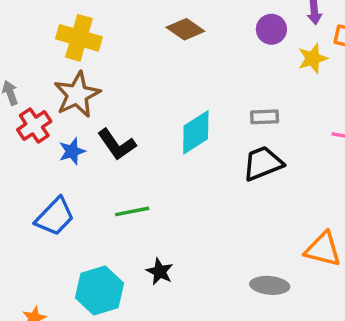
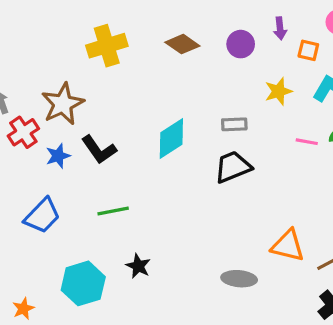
brown diamond: (185, 29) -> (182, 44), moved
yellow cross: (79, 38) -> (107, 46), moved, turned -33
yellow star: (313, 58) -> (278, 91), moved

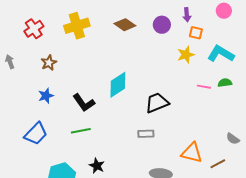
orange square: (308, 50) -> (196, 33), moved
brown star: (63, 104) -> (49, 63), size x0.6
gray rectangle: (234, 124) -> (146, 134), moved
red cross: (23, 132) -> (34, 29), moved
black L-shape: (99, 150) -> (84, 103), moved

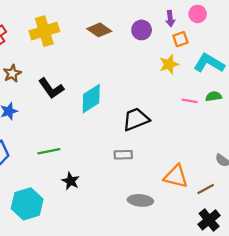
pink circle: (224, 11) -> (198, 14), moved
orange square: (196, 33) -> (180, 39), turned -32
black L-shape: (84, 103) -> (51, 88), moved
black star: (97, 166) -> (71, 181), moved

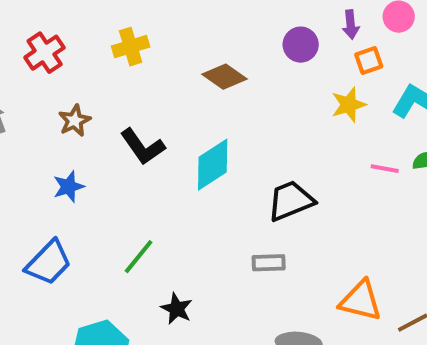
brown diamond: (99, 30) -> (225, 77), moved
yellow cross: (44, 31) -> (131, 47), size x0.7
green line: (49, 151) -> (139, 257), turned -40

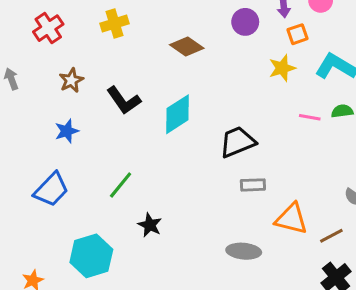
gray rectangle: (269, 263) -> (253, 185), moved

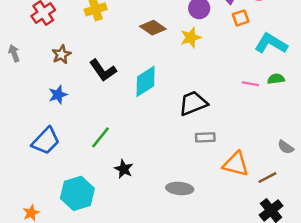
yellow star: (282, 68) -> (191, 37), moved
gray ellipse: (244, 251) -> (180, 188), moved

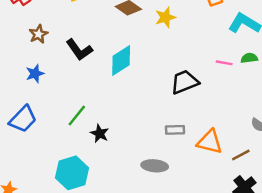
black trapezoid: (193, 103) -> (185, 82), moved
gray rectangle: (205, 137) -> (175, 130), moved
black star: (124, 169) -> (100, 133), moved
cyan hexagon: (77, 193) -> (72, 173), moved

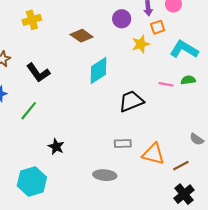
yellow star: (165, 17) -> (141, 44), moved
cyan diamond: (121, 60) -> (98, 71), moved
green line: (77, 116) -> (29, 111), moved

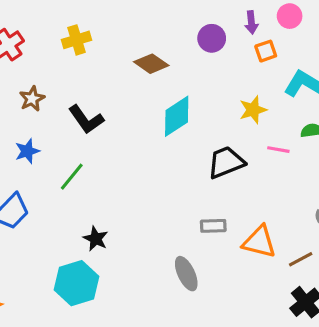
yellow star: (141, 44) -> (253, 110), moved
pink line: (166, 84) -> (278, 150), moved
black star: (56, 147) -> (96, 239), moved
gray ellipse: (105, 175) -> (186, 274), turned 60

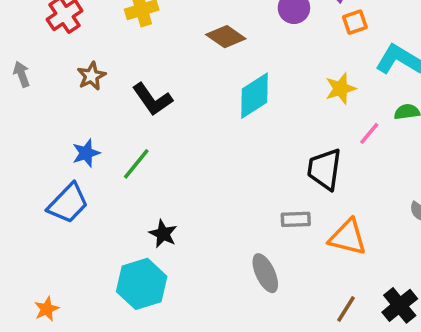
pink line: (278, 150) -> (369, 133), turned -60
blue star: (27, 151) -> (86, 153), moved
black trapezoid: (226, 162) -> (324, 169), moved, turned -60
brown line: (301, 259) -> (346, 309), moved, turned -30

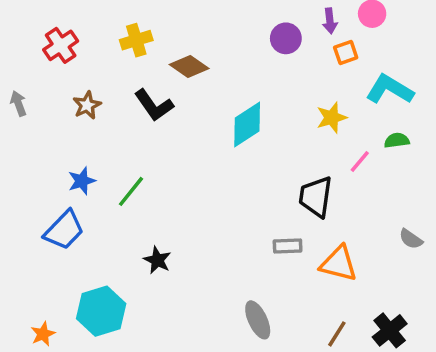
brown diamond: (226, 37) -> (189, 67), moved
black L-shape: (152, 99) -> (154, 105), moved
gray ellipse: (265, 273) -> (258, 320), moved
cyan hexagon: (142, 284) -> (101, 311), moved

